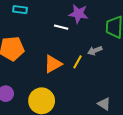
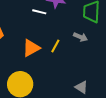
gray arrow: (95, 51) -> (80, 37), moved, turned -136

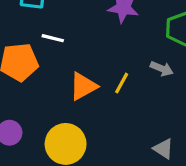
white line: (39, 12) -> (53, 38), moved

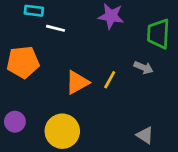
white line: (53, 38) -> (56, 28), moved

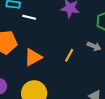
orange triangle: (77, 82) -> (33, 57), moved

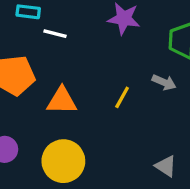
orange triangle: (33, 57) -> (62, 101), turned 30

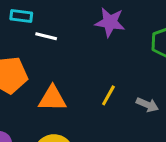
gray arrow: (164, 82) -> (147, 105), moved

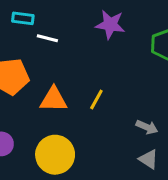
yellow line: (108, 95) -> (96, 100), moved
gray arrow: (147, 105) -> (147, 127), moved

